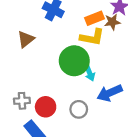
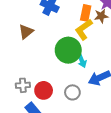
orange rectangle: (95, 18) -> (86, 13), turned -56
yellow L-shape: (92, 37) -> (84, 29), turned 135

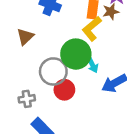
red circle: (44, 90) -> (64, 90), moved
gray circle: (72, 92) -> (53, 71), moved, size x1.5

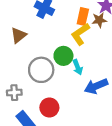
green circle: (76, 54) -> (63, 56), size x0.7
red circle: (64, 90) -> (49, 107), moved

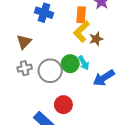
brown star: (99, 20) -> (96, 39), moved
green circle: (63, 56) -> (70, 64), moved
gray cross: (14, 93) -> (25, 68), moved

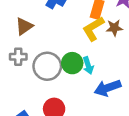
brown star: (96, 39) -> (114, 28), moved

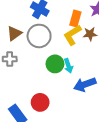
gray circle: (47, 66) -> (39, 36), moved

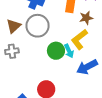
yellow L-shape: (72, 35) -> (79, 39), moved

